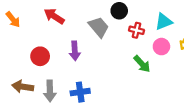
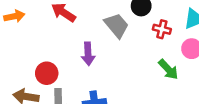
orange arrow: (13, 19) -> (14, 16), turned -63
red circle: (40, 56) -> (47, 73), moved

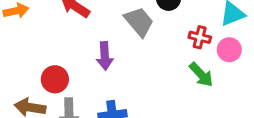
red cross: (162, 29) -> (200, 37), moved

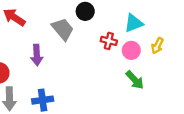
green arrow: (201, 75) -> (135, 80), moved

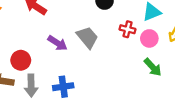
gray trapezoid: (63, 29) -> (87, 37), moved
purple arrow: (37, 55) -> (57, 43), turned -54

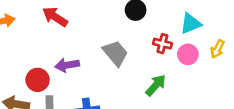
purple arrow: (57, 43) -> (67, 65), moved, turned 138
green arrow: (153, 67) -> (156, 85), moved, turned -96

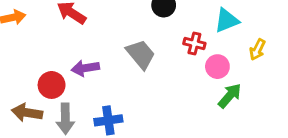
pink circle: (188, 54) -> (217, 67), moved
green arrow: (156, 85) -> (230, 96), moved

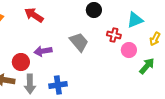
green arrow: (230, 96) -> (147, 66), moved

